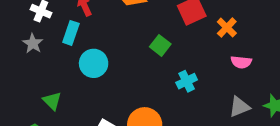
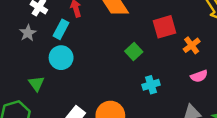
pink semicircle: (241, 62) -> (199, 76), turned -35
cyan circle: (94, 63) -> (61, 58), moved

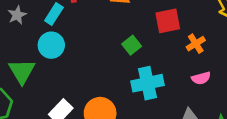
green triangle: (36, 84) -> (22, 71), size x1.5
cyan cross: (151, 85) -> (148, 83), size x1.6

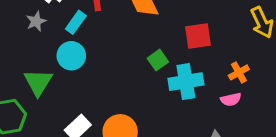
orange cross: (196, 44) -> (239, 72), moved
cyan cross: (148, 83) -> (186, 82), moved

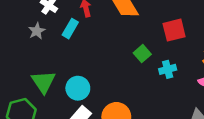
cyan circle: (71, 56) -> (78, 88), moved
cyan cross: (186, 82) -> (168, 69), size x0.6

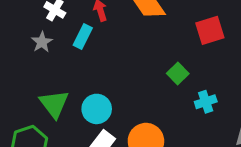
green square: (142, 54) -> (178, 74), moved
cyan cross: (168, 69) -> (206, 102), moved

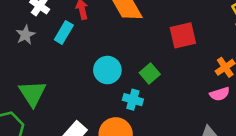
cyan cross: (206, 102) -> (133, 100), moved, turned 30
cyan circle: (97, 109) -> (107, 70), moved

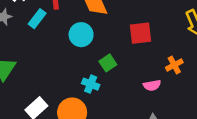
cyan circle: (107, 70) -> (81, 35), moved
pink semicircle: (220, 94) -> (152, 85), moved

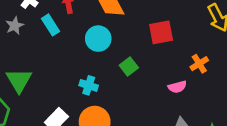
cyan rectangle: (37, 19) -> (50, 25), turned -66
cyan cross: (91, 84) -> (89, 85), moved

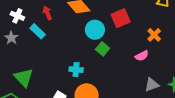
cyan circle: (98, 39) -> (95, 30), moved

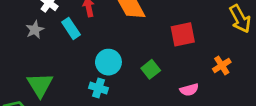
cyan circle: (95, 30) -> (108, 62), moved
pink semicircle: (142, 56) -> (189, 90), moved
cyan cross: (76, 70) -> (98, 88), moved

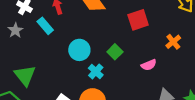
cyan cross: (98, 88) -> (96, 71), moved, turned 32

